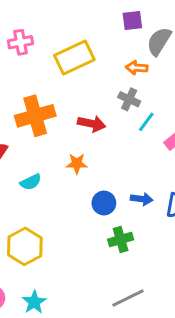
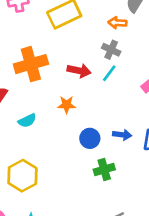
cyan line: (146, 122) -> (109, 73), moved

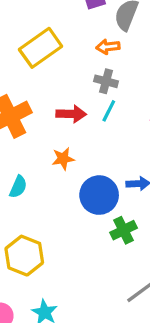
cyan semicircle: (27, 121) -> (18, 187), turned -30
blue circle: (90, 138) -> (99, 195), size x1.5

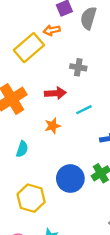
orange arrow: (108, 47) -> (52, 30), moved
cyan line: (109, 111) -> (84, 110), moved, turned 42
blue circle: (99, 195) -> (70, 179), moved

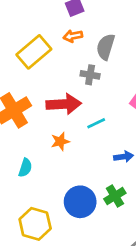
gray semicircle: (88, 18) -> (106, 47), moved
orange arrow: (52, 30) -> (73, 36), moved
red arrow: (55, 93) -> (64, 104), size x1.4

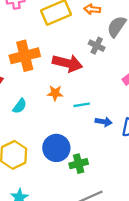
cyan line: (96, 123) -> (82, 105), moved
green cross: (115, 196) -> (79, 164), moved

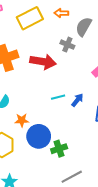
orange star: (55, 93) -> (22, 120), moved
blue arrow: (104, 122) -> (77, 100), moved, turned -56

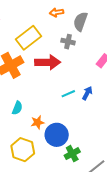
yellow rectangle: (30, 18) -> (29, 38), moved
green cross: (59, 149) -> (72, 154), moved

